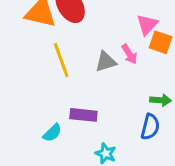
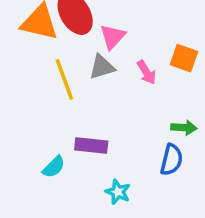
pink triangle: (147, 25) -> (113, 37), moved
gray triangle: (106, 62) -> (102, 67), moved

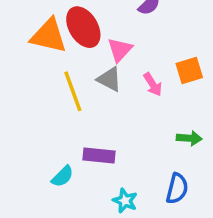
orange square: (184, 58) -> (189, 70), turned -36
gray triangle: (102, 67) -> (109, 79), turned 44
blue semicircle: (171, 160) -> (177, 189), moved

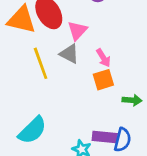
orange square: (189, 70) -> (103, 80), moved
purple rectangle: (99, 156) -> (105, 137), moved
cyan semicircle: (62, 176) -> (32, 130), size x1.6

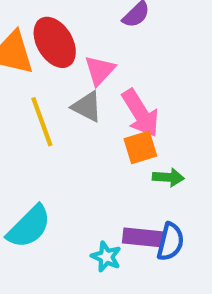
pink arrow: (103, 58) -> (140, 113), size x1.6
green arrow: (132, 100) -> (168, 177), moved

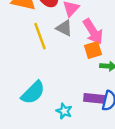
cyan star: (106, 257) -> (64, 111), moved

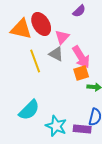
purple rectangle: (94, 98) -> (82, 129), moved
cyan star: (64, 111) -> (56, 126), size x1.5

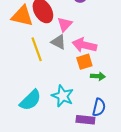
pink arrow: (81, 57) -> (84, 45), turned 135
cyan star: (56, 126) -> (63, 96), moved

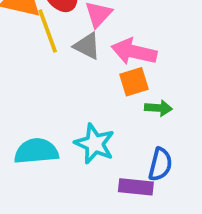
yellow line: (37, 49) -> (48, 31), moved
cyan semicircle: (30, 100) -> (36, 151), turned -140

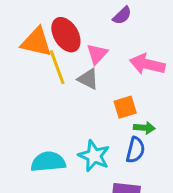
pink arrow: (134, 52) -> (147, 64), moved
blue semicircle: (160, 164) -> (135, 150), moved

